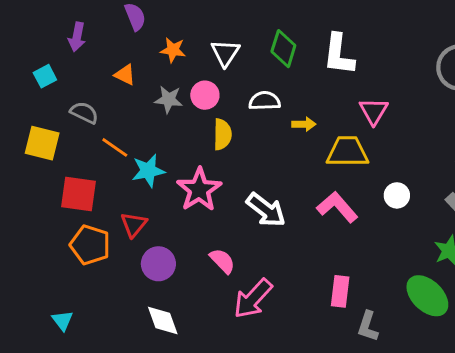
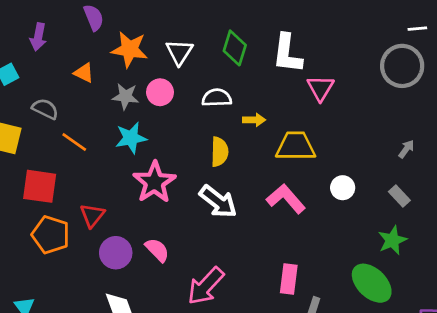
orange star: (173, 50) -> (130, 49), size x1.5
pink triangle: (374, 111) -> (320, 88), moved
yellow semicircle: (222, 134) -> (219, 152), moved
cyan star: (148, 171) -> (131, 138), moved
pink semicircle: (222, 261) -> (157, 250), moved

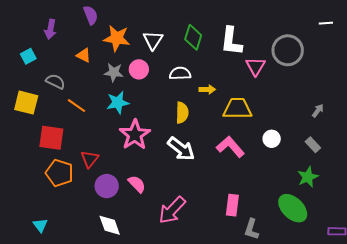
gray circle: (402, 66) -> (288, 50), moved

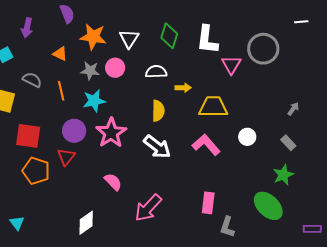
orange line: (77, 106) -> (61, 91), moved, turned 42
purple circle: (107, 186) -> (74, 131), moved
white diamond: (110, 225) -> (86, 223), turned 75

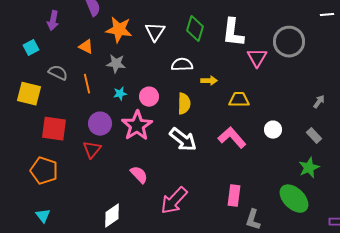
pink circle: (115, 68) -> (149, 97), moved
cyan star: (94, 101) -> (120, 94), size x0.6
yellow trapezoid: (213, 107) -> (239, 100), size x0.7
orange pentagon: (36, 171) -> (44, 171), moved

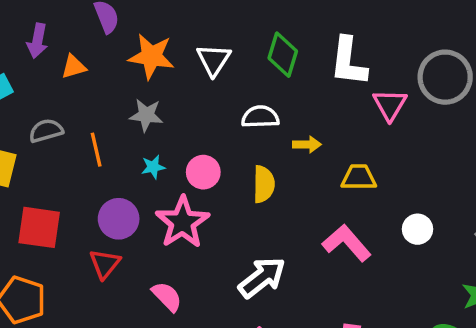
orange triangle: (86, 47) -> (74, 67), moved, turned -42
gray semicircle: (58, 73) -> (46, 131), turned -42
white arrow: (183, 140) -> (262, 278), moved, turned -76
pink semicircle: (139, 175) -> (167, 297), moved

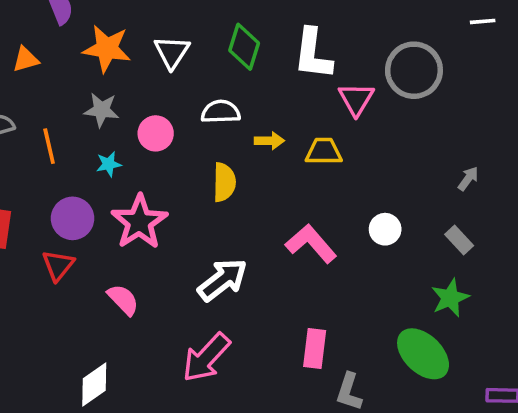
pink circle: (203, 172) -> (156, 133), moved
yellow trapezoid: (359, 177) -> (324, 152), moved

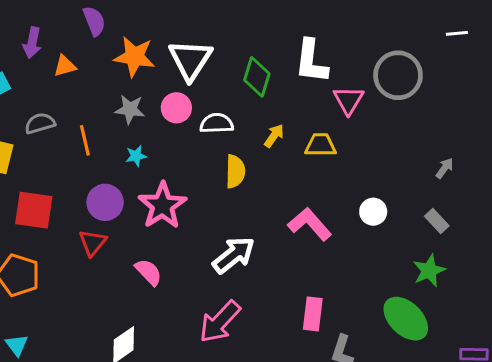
green diamond: (244, 47) -> (257, 77), moved
white triangle: (172, 52) -> (190, 60), size x1.4
white semicircle: (221, 112) -> (217, 123), moved
pink circle: (156, 133) -> (176, 108), moved
yellow arrow: (269, 141) -> (274, 136), turned -55

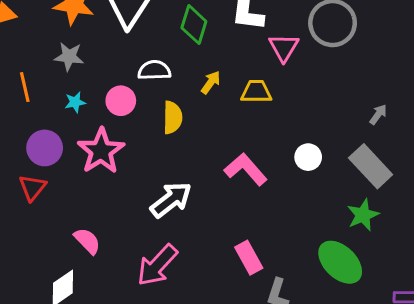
pink circle: (176, 108) -> (121, 101), moved
gray rectangle: (437, 221) -> (371, 166), size x1.8
pink semicircle: (148, 272) -> (87, 241), moved
pink rectangle: (313, 314) -> (249, 258), turned -36

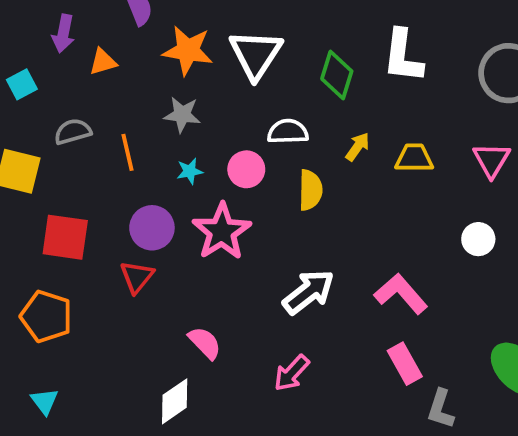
pink triangle: (284, 47) -> (492, 160), moved
pink L-shape: (246, 169) -> (401, 294), moved
pink arrow: (157, 265) -> (292, 373), size x0.7

